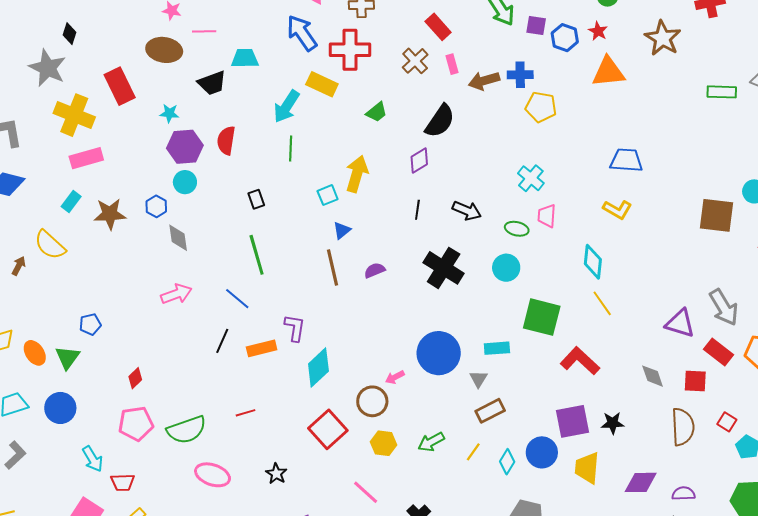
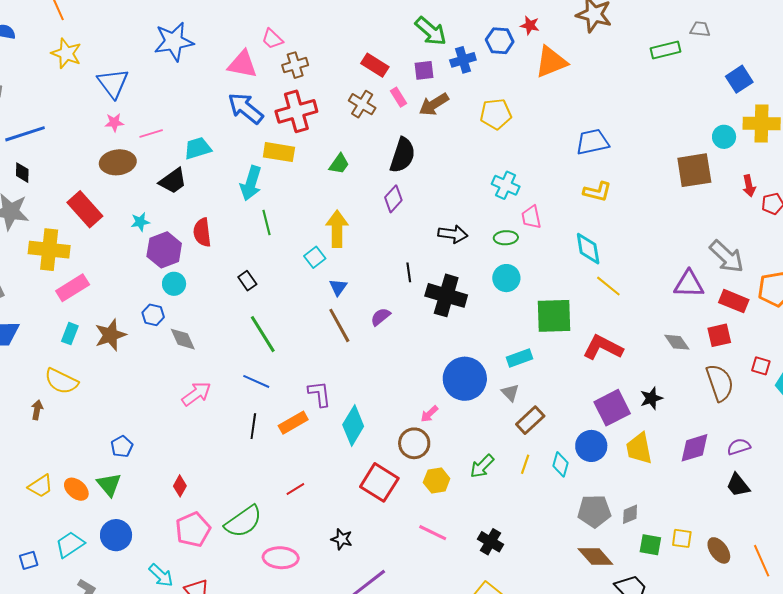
purple square: (536, 25) -> (424, 70), moved
blue cross: (520, 75) -> (463, 60), moved
black line: (417, 210) -> (409, 272), moved

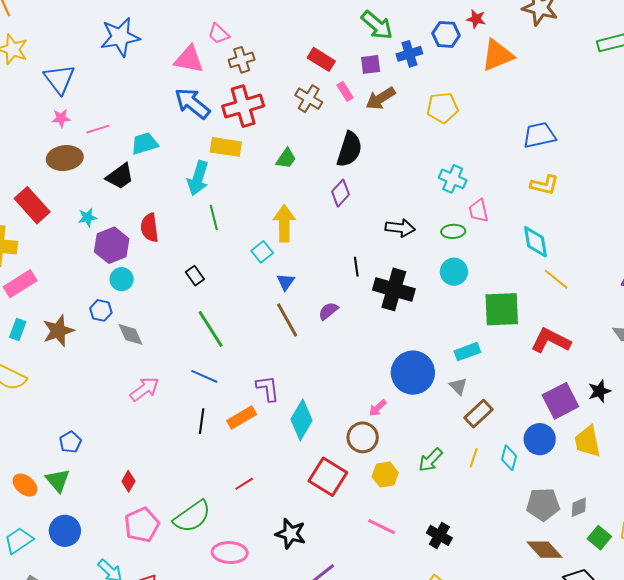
black star: (342, 539) -> (291, 534), size x1.4
green square: (650, 545) -> (599, 538), turned 30

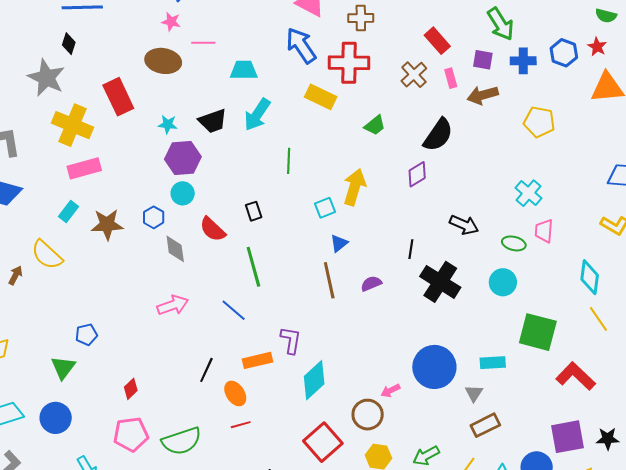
black trapezoid: (120, 176) -> (213, 121), moved
cyan arrow: (198, 178) -> (257, 115), moved
red semicircle: (150, 228) -> (213, 229), moved, turned -56
black line: (202, 421) -> (206, 370), moved
orange ellipse: (25, 485) -> (235, 393), moved

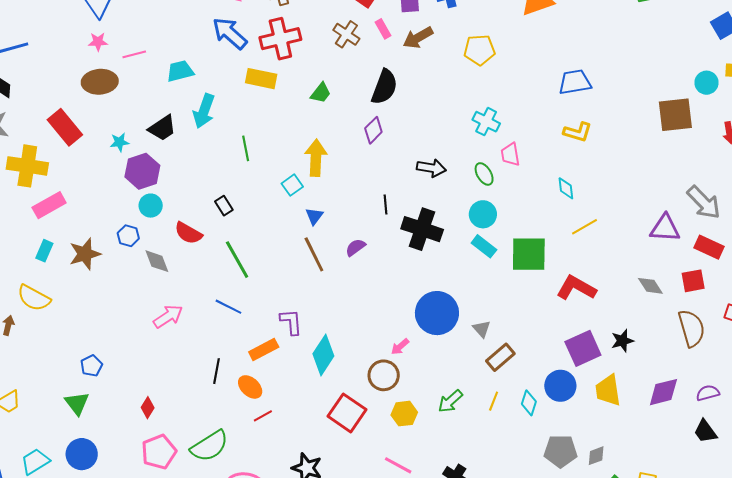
green ellipse: (514, 243) -> (484, 174), turned 60
cyan diamond: (590, 277) -> (566, 188), size x0.7
yellow line: (598, 319) -> (585, 227), turned -72
cyan rectangle: (493, 363) -> (484, 246), moved, turned 55

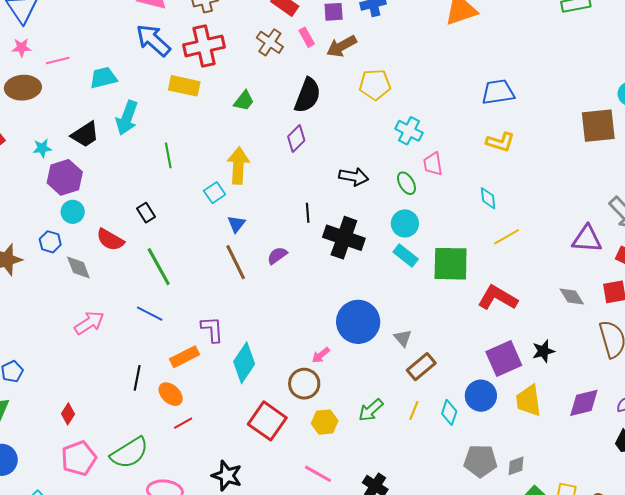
yellow pentagon: (479, 50) -> (375, 85), moved

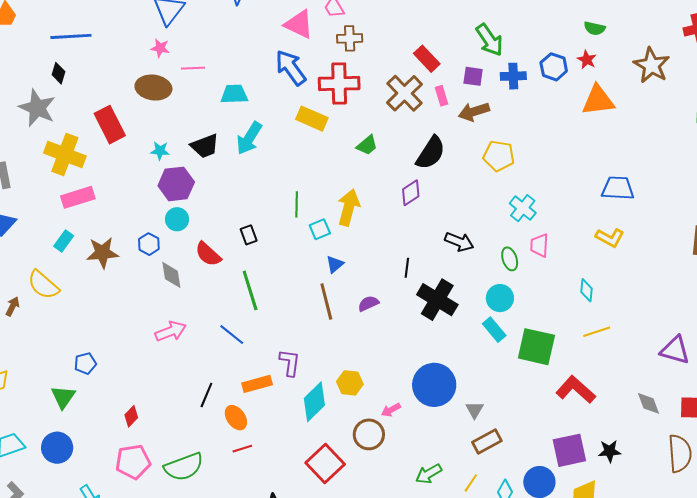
brown cross: (270, 42) -> (405, 93), size x1.4
green line: (168, 155) -> (297, 204), moved
yellow hexagon: (325, 422) -> (350, 383), moved

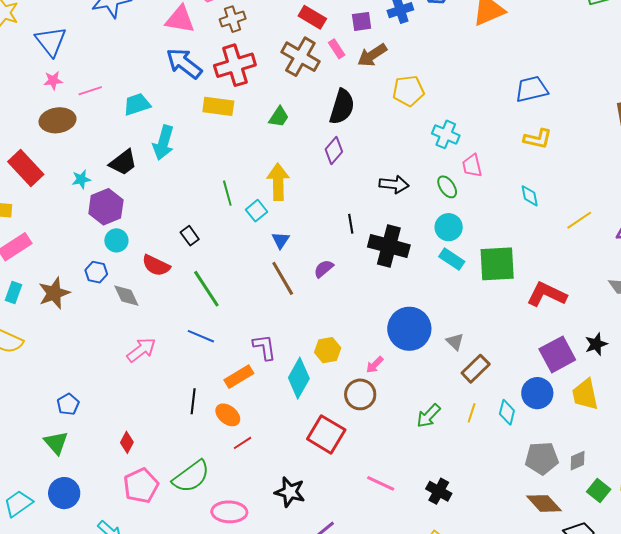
yellow line: (597, 332) -> (579, 220), moved

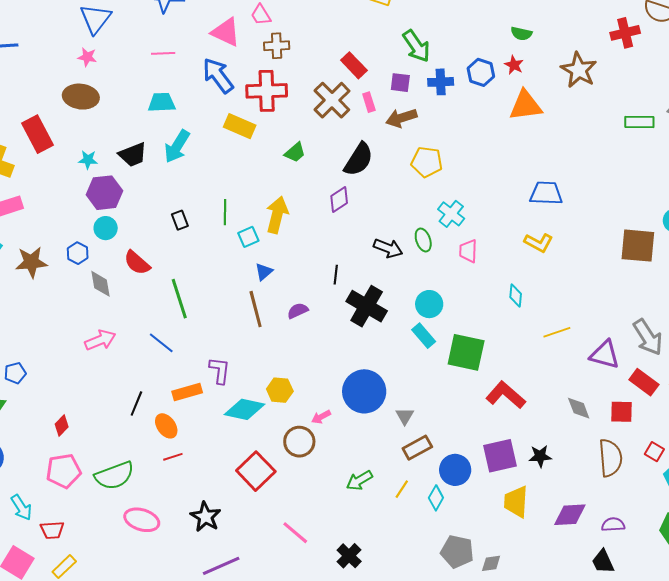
pink line: (90, 91) -> (163, 53), moved
green ellipse: (447, 187) -> (423, 240), moved
black rectangle: (190, 236) -> (180, 220), moved
cyan diamond: (299, 378) -> (244, 409), turned 57
blue circle: (537, 393) -> (455, 470), moved

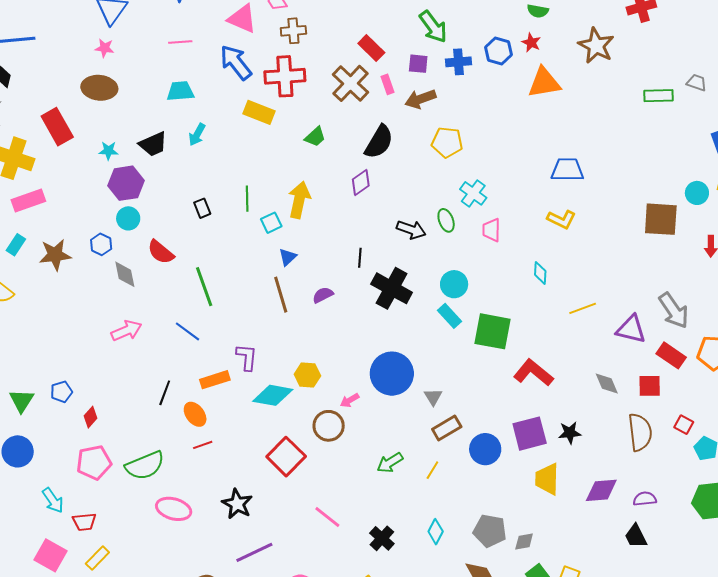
cyan arrow: (177, 146) -> (197, 135), size x0.7
blue pentagon: (15, 373) -> (61, 392), moved
cyan diamond: (436, 498) -> (436, 532), moved

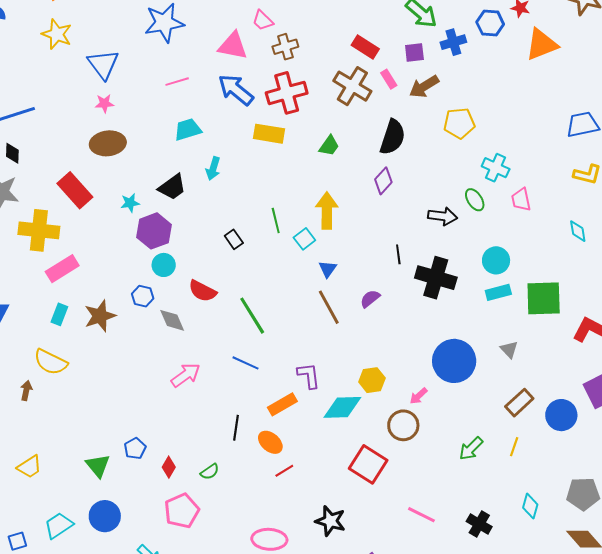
cyan rectangle: (450, 316) -> (498, 292), turned -50
gray triangle: (433, 397) -> (509, 349), moved
green semicircle: (145, 465) -> (210, 472), moved, size x0.5

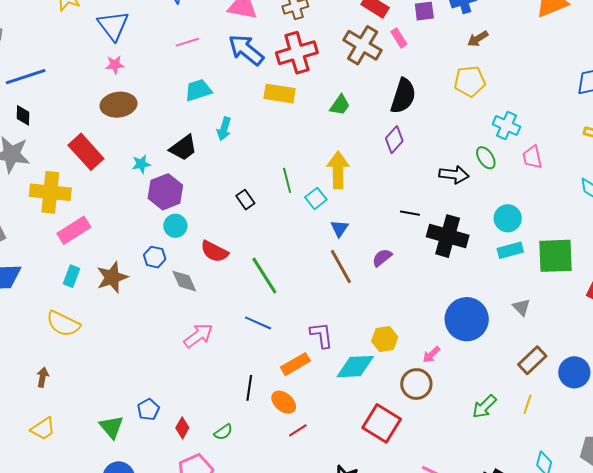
brown arrow: (424, 86) -> (478, 39), moved, size x0.7
black line: (398, 254) -> (410, 213), turned -72
brown arrow: (26, 391) -> (43, 377), moved

